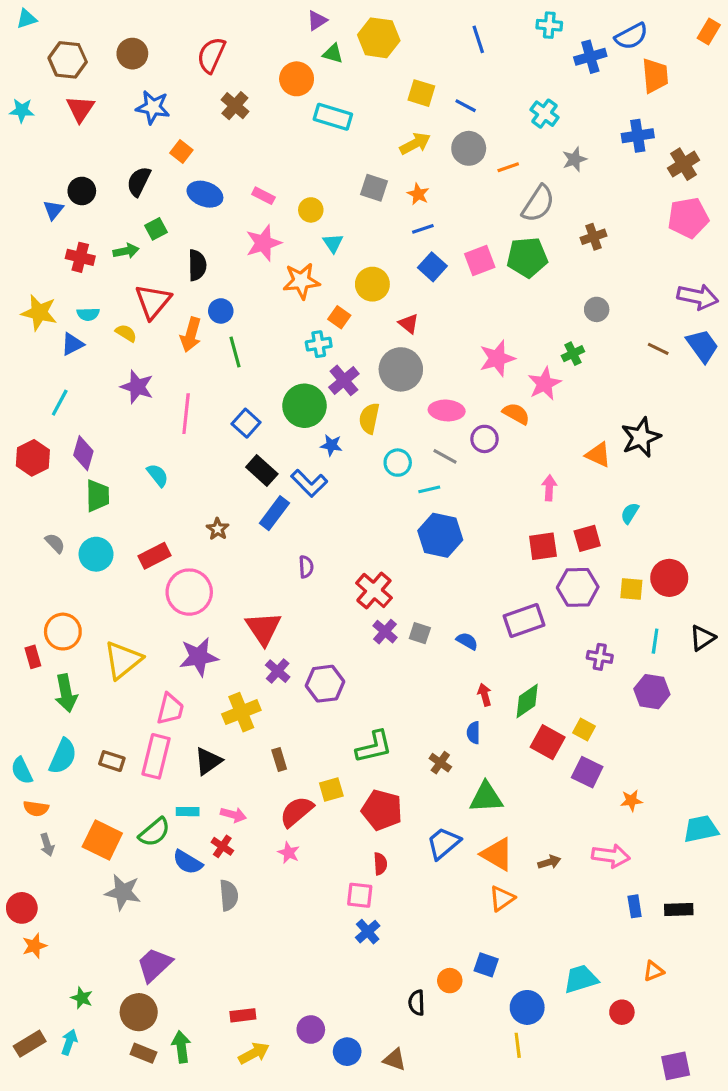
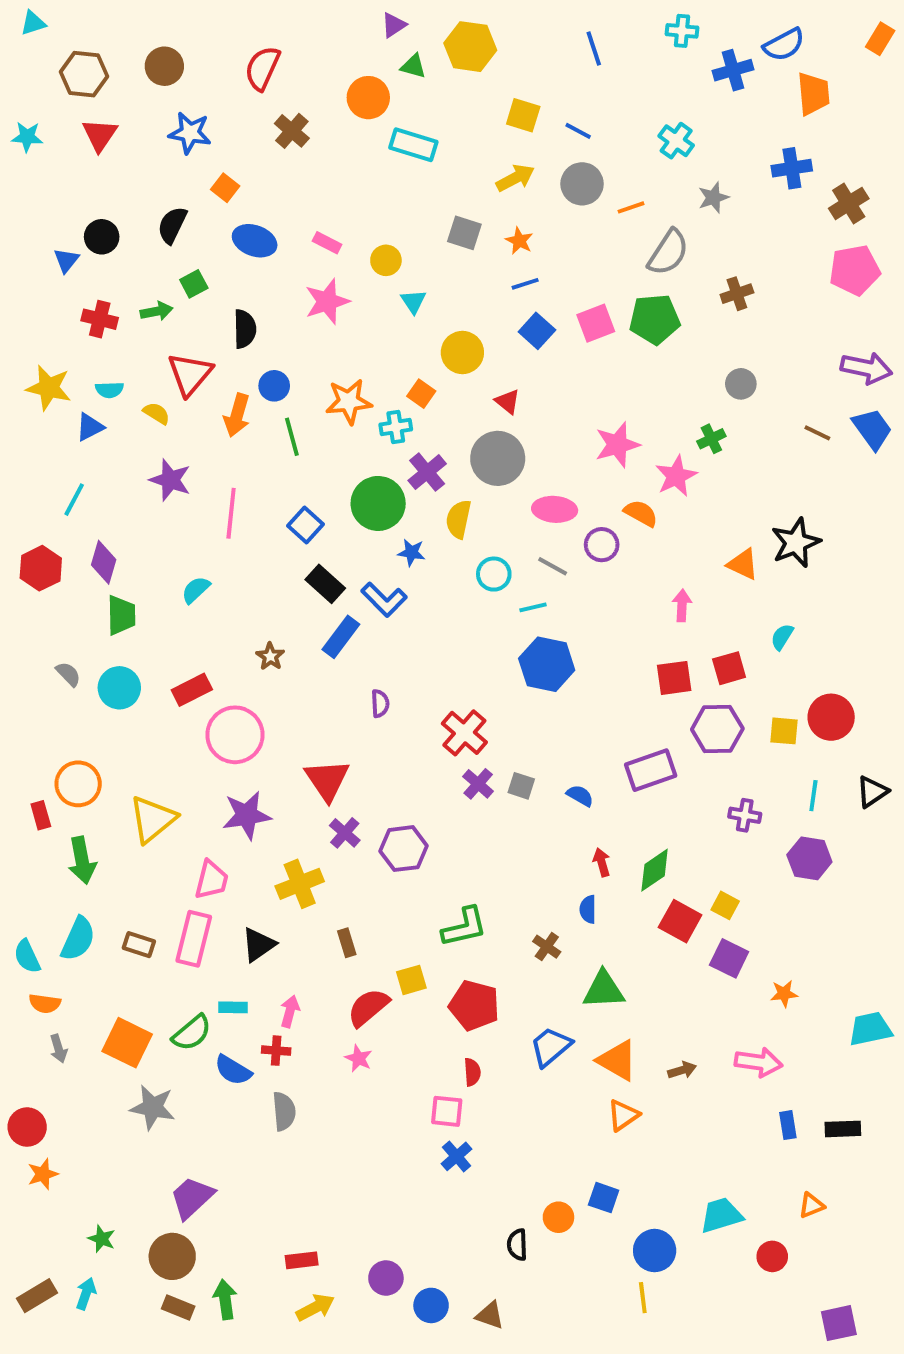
orange star: (301, 281) -> (349, 402), moved
cyan semicircle: (158, 475) -> (196, 590), turned -95
pink arrow: (233, 815) -> (290, 1011), turned -90
red cross: (222, 846) -> (276, 1051), turned -30

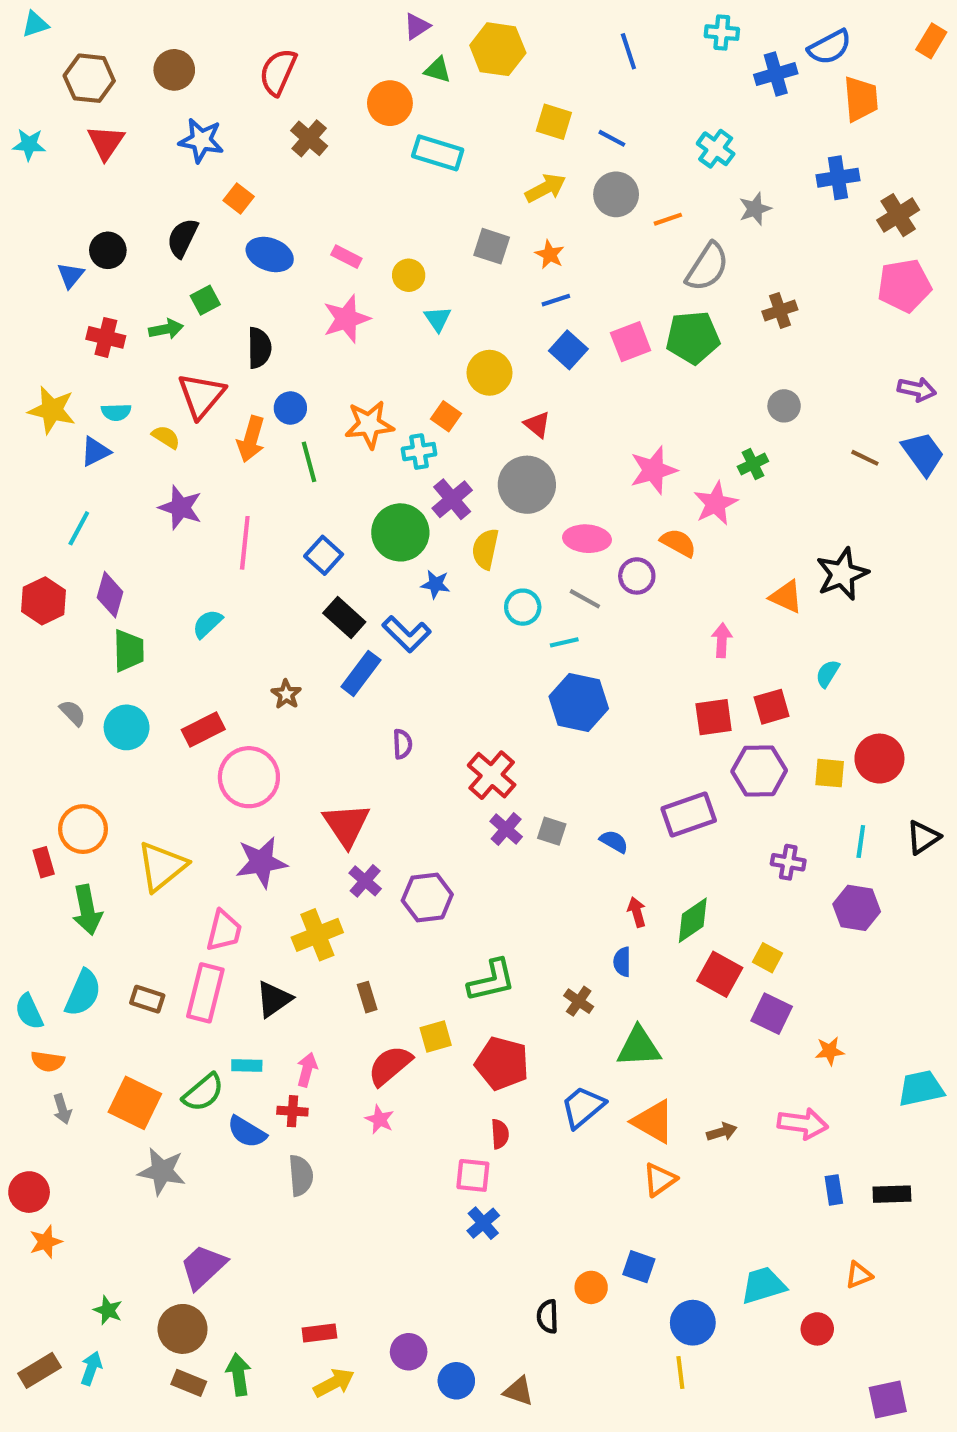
purple arrow: (866, 368) -> (917, 389), size x0.7

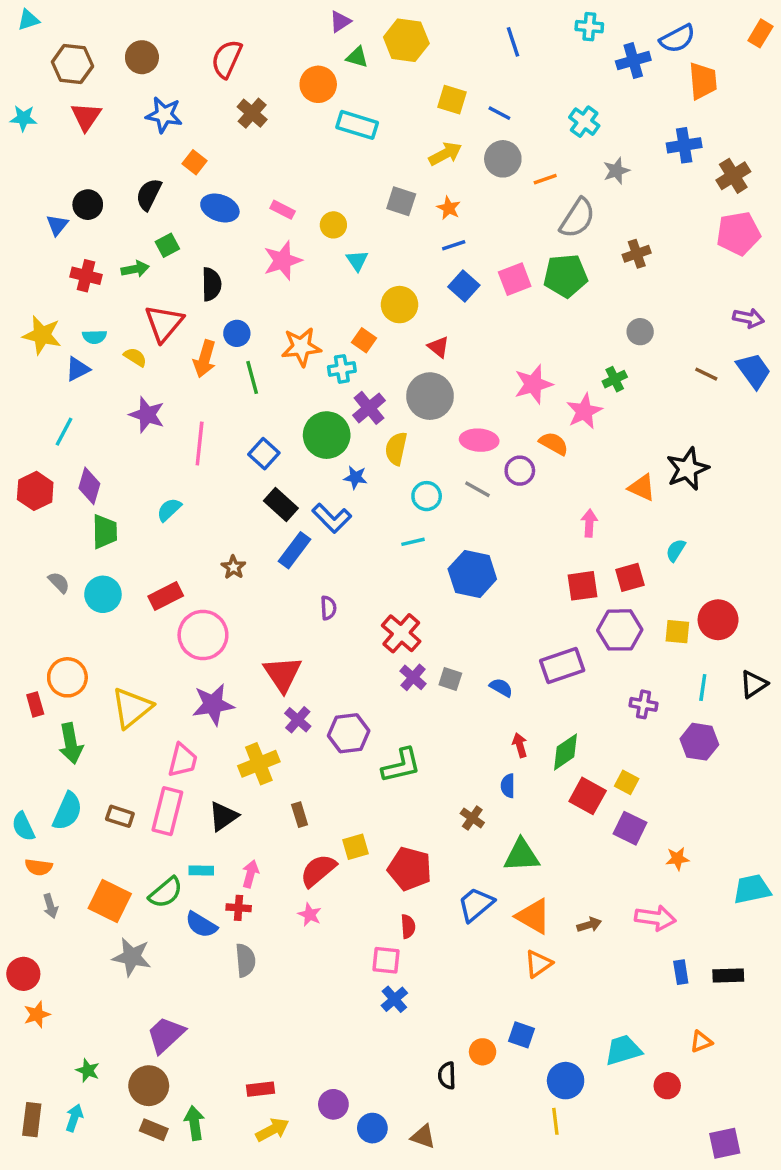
cyan line: (564, 642) -> (413, 542), moved
green L-shape: (492, 980) -> (401, 765), moved
brown rectangle: (39, 1370) -> (32, 1120), turned -52

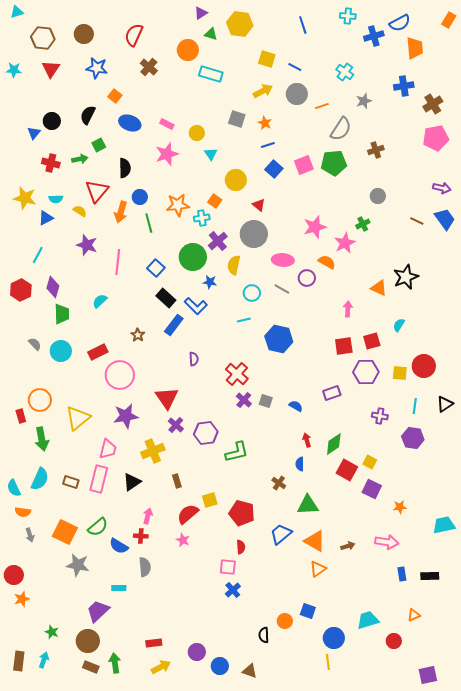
purple rectangle: (562, 665) -> (332, 393), size x0.7
cyan rectangle: (201, 871) -> (119, 588), moved

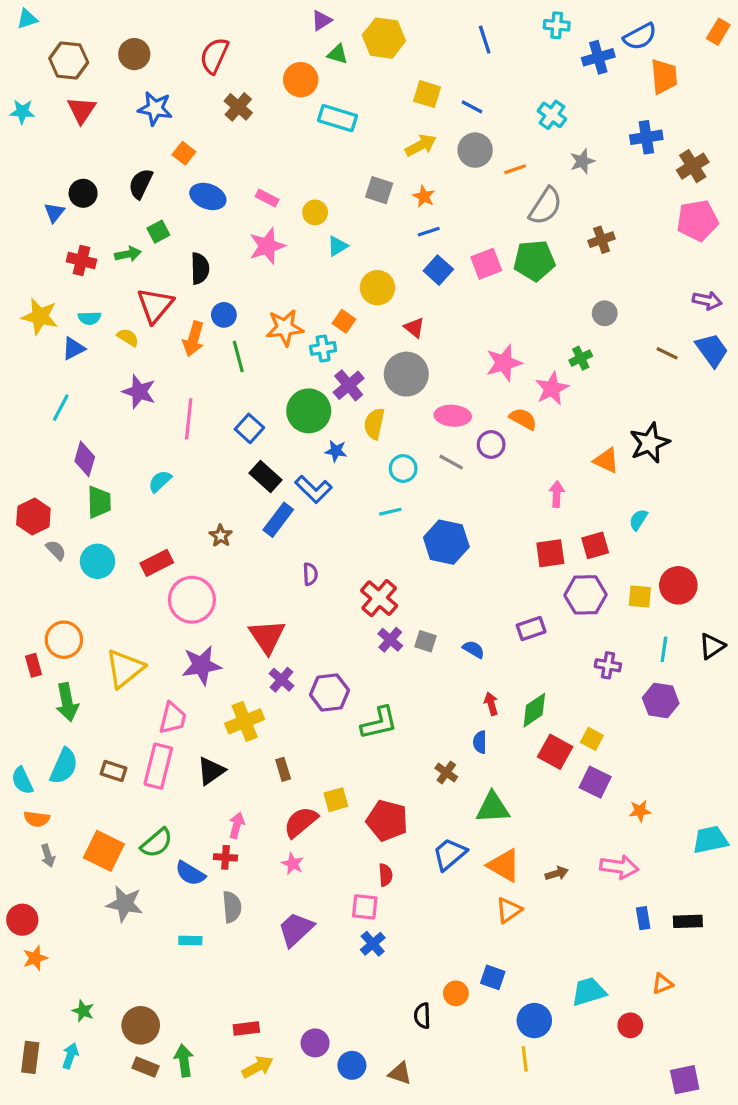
cyan triangle: (211, 154) -> (337, 246), turned 32
red hexagon: (21, 290) -> (33, 516), moved
purple trapezoid: (98, 611) -> (296, 929), moved

